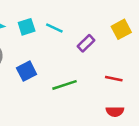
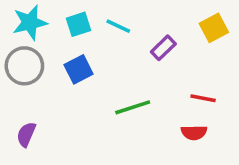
blue square: (27, 71) -> (79, 69), moved
red semicircle: (115, 111) -> (194, 133), moved

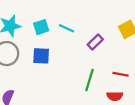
blue square: (79, 69) -> (41, 56), turned 30
green line: (133, 107) -> (90, 80), moved, turned -55

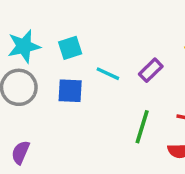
cyan line: (66, 28) -> (108, 74), moved

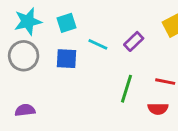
purple semicircle: (20, 152) -> (25, 110), turned 60

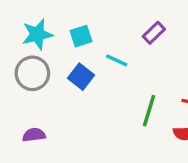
purple rectangle: (134, 41) -> (154, 33), moved
blue square: (66, 59) -> (81, 77), turned 35

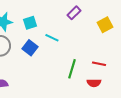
purple rectangle: (154, 33) -> (74, 13), moved

